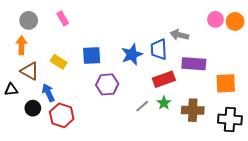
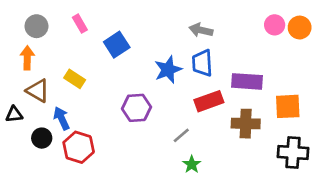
gray arrow: (179, 35) -> (201, 30), moved
blue square: (92, 56) -> (117, 45), moved, turned -30
green star: (164, 103) -> (192, 164), moved
brown cross: (193, 110) -> (246, 124), moved

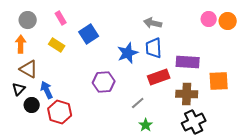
yellow rectangle: (75, 79) -> (57, 45), moved
black triangle: (14, 114) -> (19, 89), moved, turned -40
black cross: (293, 152) -> (194, 122), moved, turned -30

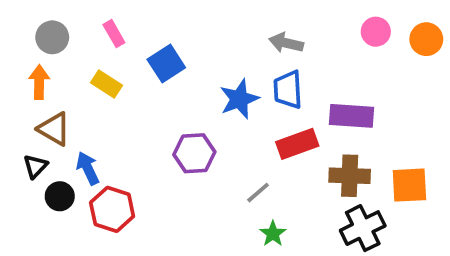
pink circle: (209, 19) -> (376, 32), moved
orange square: (219, 81) -> (409, 185), moved

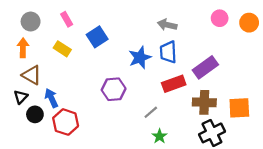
purple rectangle: (351, 116) -> (205, 67), turned -40

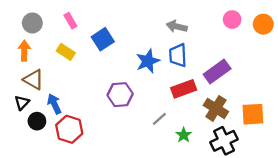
brown cross: (204, 102) -> (216, 108), turned 30
green star: (160, 136) -> (184, 135), moved

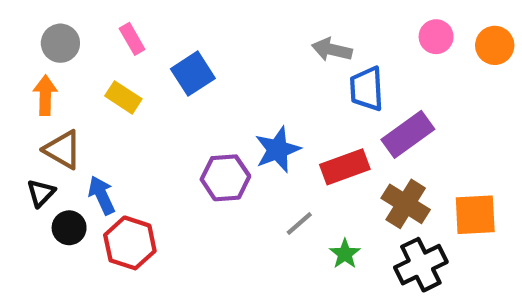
blue trapezoid: (178, 55) -> (367, 89), moved
blue star: (148, 61) -> (278, 150), moved

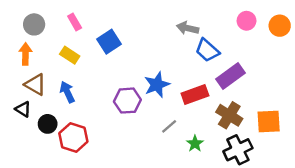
blue trapezoid: (367, 89) -> (207, 50), turned -45
black triangle: (41, 193) -> (23, 109), turned -42
blue arrow: (102, 195) -> (67, 92), moved
black circle: (69, 228) -> (48, 124), moved

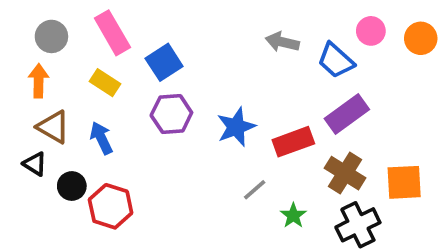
pink rectangle: (75, 22) -> (112, 33), size x1.6
blue trapezoid: (207, 50) -> (336, 60), moved
purple hexagon: (127, 101) -> (171, 114), moved

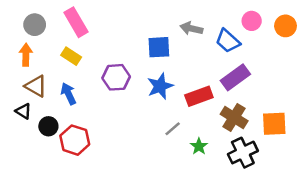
blue square: (164, 62) -> (159, 47), moved, turned 30

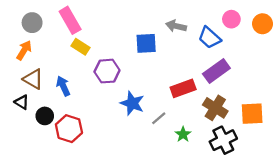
orange arrow: (26, 55) -> (24, 50), turned 30
yellow rectangle: (71, 56) -> (80, 47), moved
blue star: (160, 86) -> (132, 103), moved, turned -30

